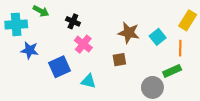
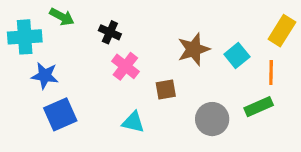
brown star: (129, 33) -> (194, 49), turned -30
brown square: (119, 60) -> (166, 90), moved
blue square: (60, 67) -> (60, 114), moved
gray circle: (152, 87) -> (212, 119), moved

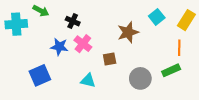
cyan square: (237, 56) -> (157, 17), moved
blue star: (45, 76) -> (59, 47), moved

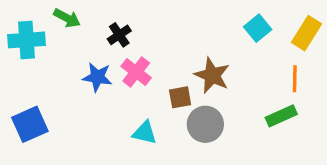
black cross: (73, 21) -> (119, 35), turned 32
brown star: (128, 32) -> (212, 75), moved, turned -30
blue square: (40, 75) -> (30, 124), moved
gray circle: (140, 78) -> (205, 124), moved

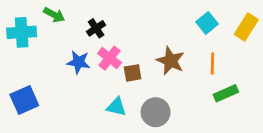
orange line: (295, 79) -> (212, 63), moved
brown square: (180, 97) -> (133, 73), moved
gray circle: (205, 124) -> (156, 112), moved

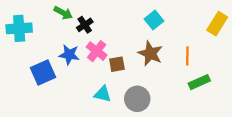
green arrow: (54, 15) -> (63, 13), moved
cyan square: (207, 23) -> (154, 20), moved
blue square: (24, 100) -> (43, 73), moved

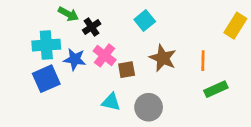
cyan square: (154, 20) -> (145, 20), moved
cyan cross: (19, 28) -> (46, 45), moved

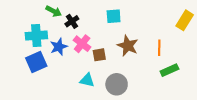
cyan square: (145, 20) -> (114, 16), turned 35
blue star: (75, 59) -> (59, 47), turned -30

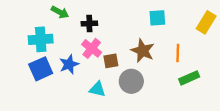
cyan square: (114, 16) -> (157, 18), moved
black cross: (72, 21) -> (89, 24), moved, turned 32
blue star: (59, 47) -> (69, 64), moved
gray circle: (117, 84) -> (131, 81), moved

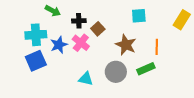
brown square: (111, 61) -> (98, 29), moved, turned -32
blue star: (69, 64) -> (59, 45), moved
green rectangle: (189, 78) -> (146, 69), moved

